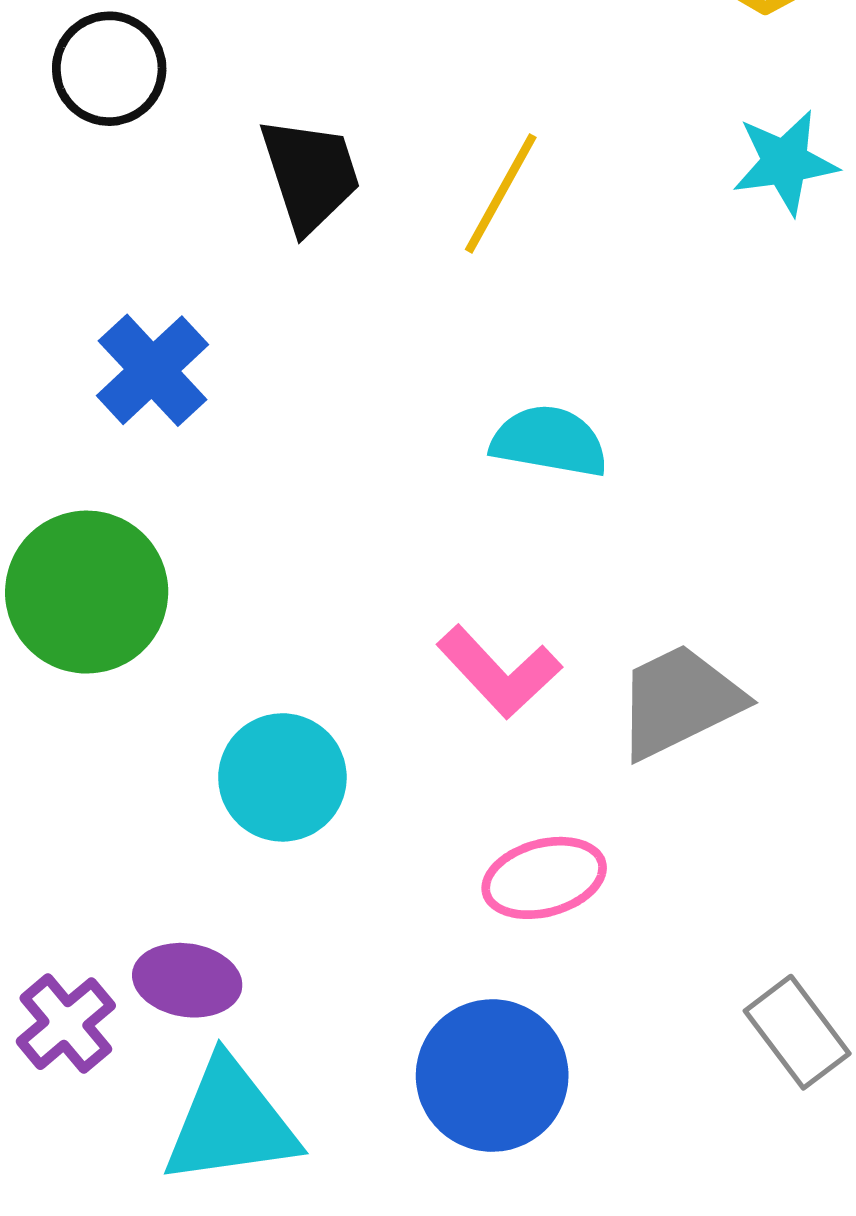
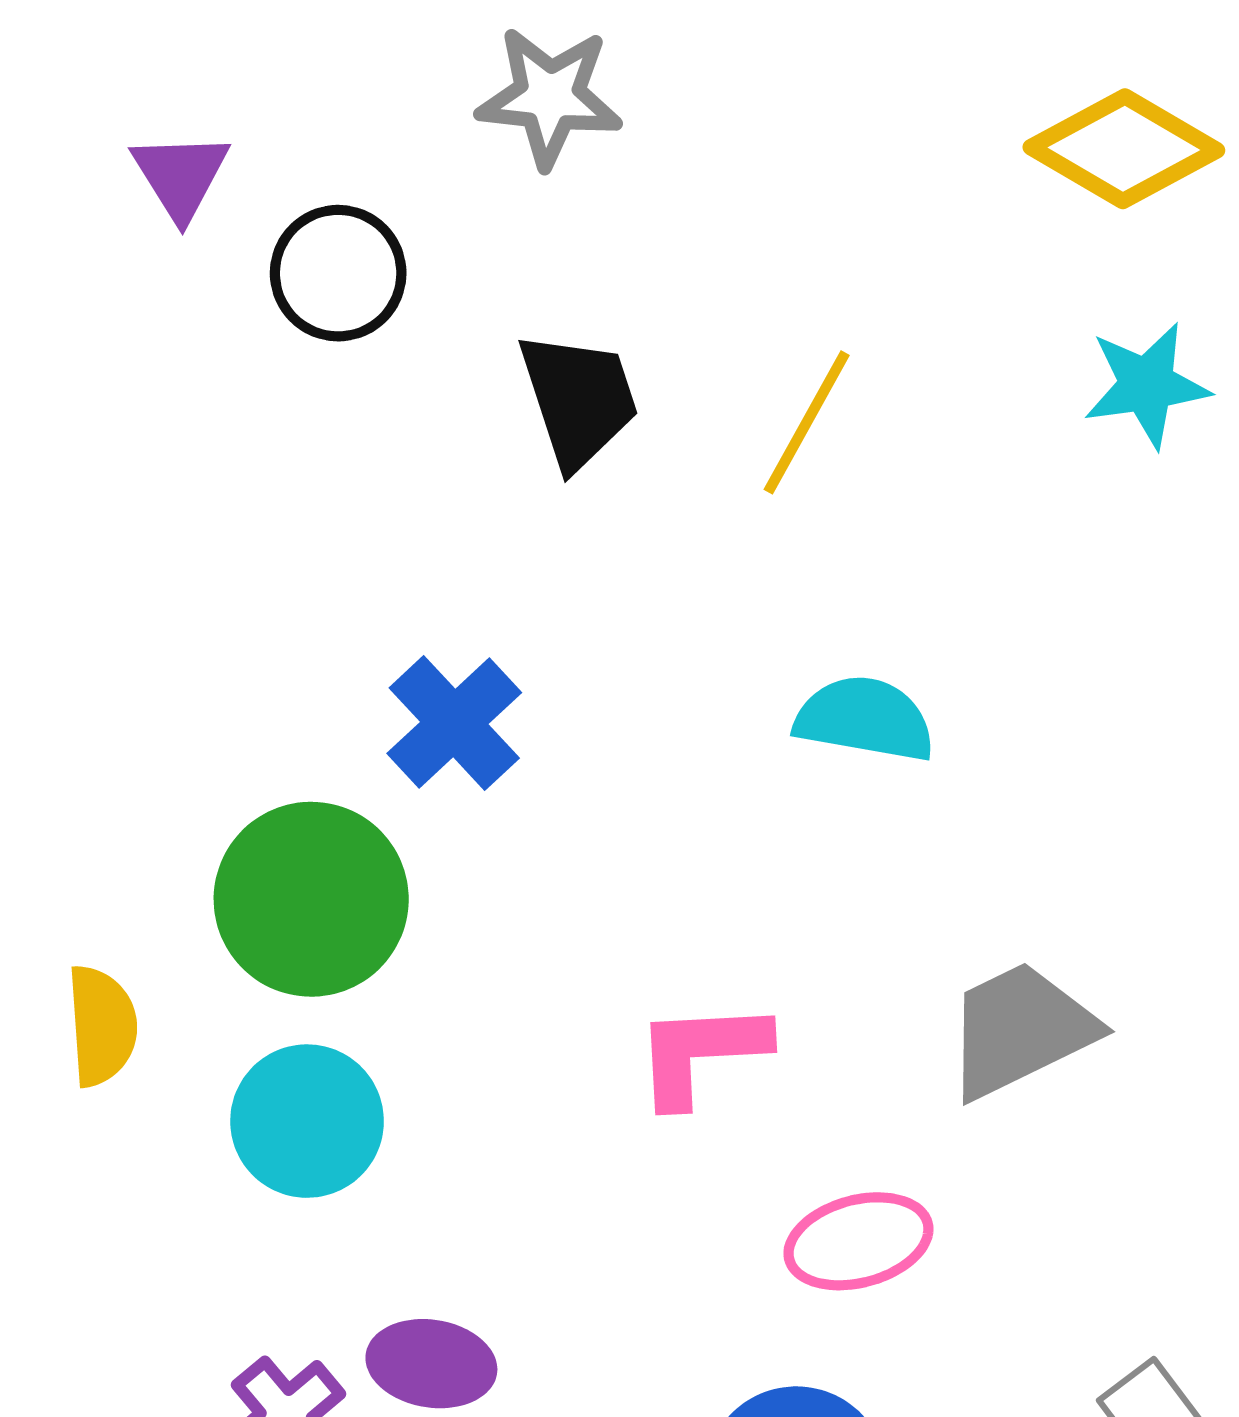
blue cross: (152, 370) -> (454, 723), moved
pink L-shape: (499, 672) -> (701, 1053), moved, turned 130
cyan circle: (282, 777) -> (307, 1121), moved

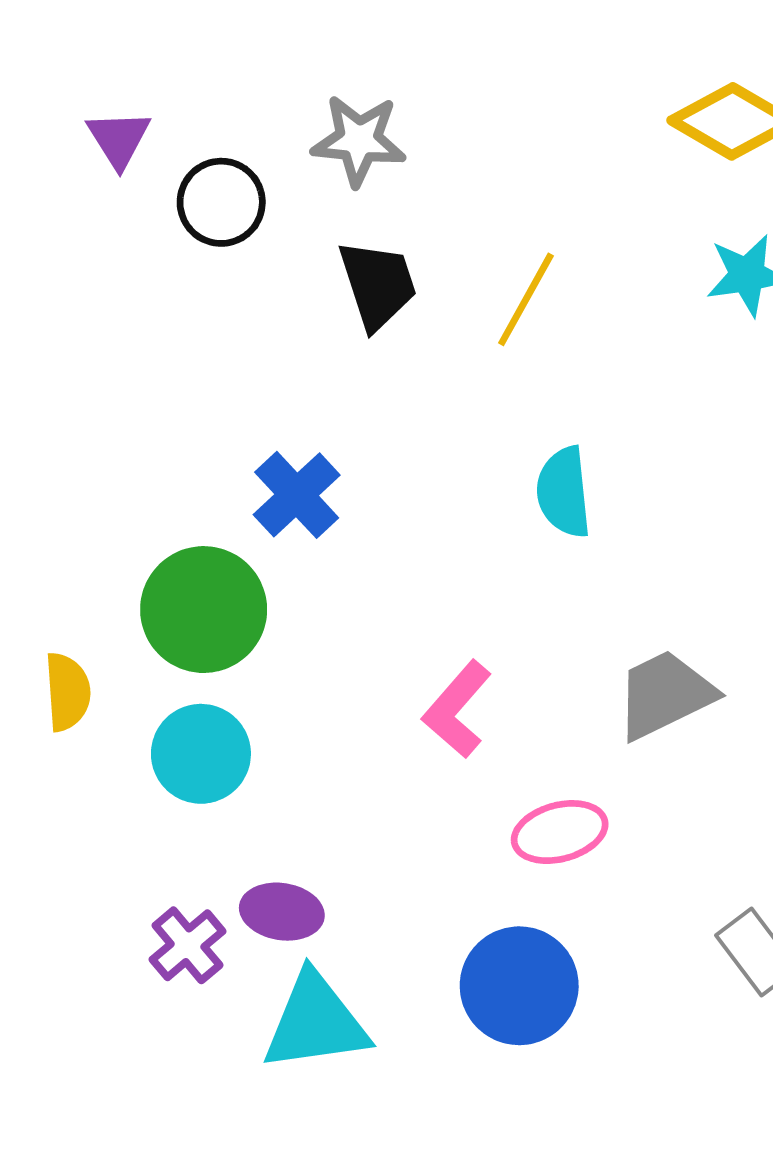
gray star: (550, 97) -> (359, 140), moved
cyan semicircle: (865, 719) -> (564, 492), turned -106
pink L-shape: (701, 1053) -> (457, 709), turned -46

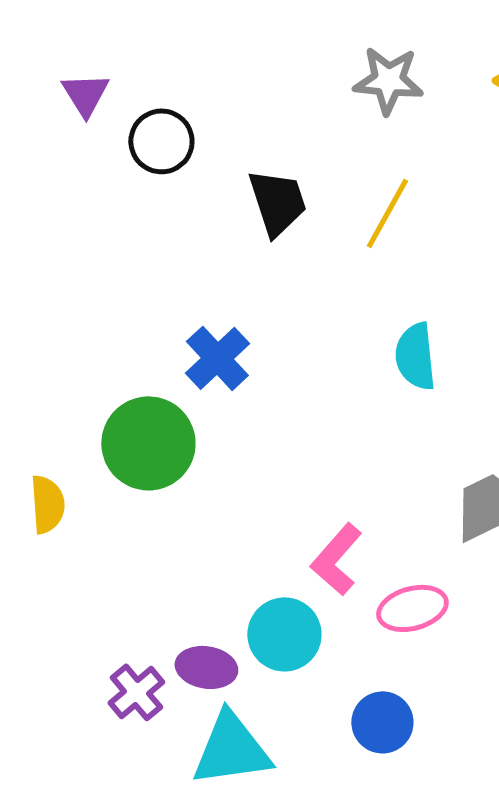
gray star: (359, 140) -> (388, 80), moved
pink L-shape: (457, 709) -> (336, 559), moved
cyan circle: (201, 754) -> (284, 634), moved
blue circle: (519, 986) -> (382, 722), size x0.7

